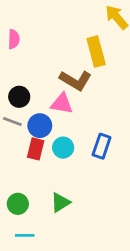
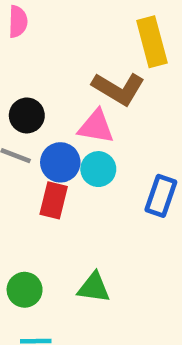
cyan circle: (63, 148) -> (98, 169), moved
green triangle: (60, 202) -> (94, 288), turned 40

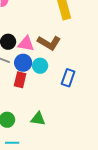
brown L-shape: (118, 89) -> (49, 43), moved
pink triangle: (96, 127) -> (26, 44), moved

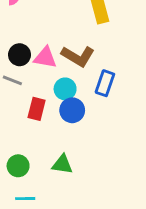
blue circle: (23, 63) -> (72, 110), moved
blue rectangle: (68, 78) -> (105, 83), moved

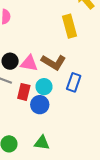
red rectangle: (37, 109) -> (24, 92), moved
blue circle: (72, 110) -> (40, 105), moved

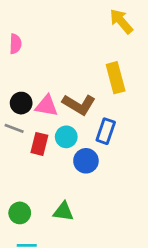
yellow rectangle: (69, 26) -> (116, 78), moved
blue circle: (40, 105) -> (86, 161), moved

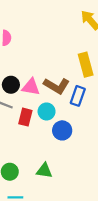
blue rectangle: (106, 131) -> (78, 96), moved

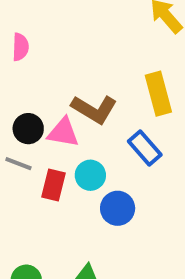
brown L-shape: (57, 86) -> (94, 109), moved
blue rectangle: (78, 96) -> (145, 148), turned -60

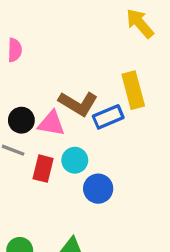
blue rectangle: (145, 148) -> (108, 117), moved, turned -72

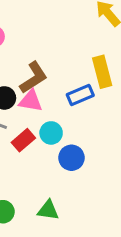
brown L-shape: (78, 103) -> (34, 78), moved, turned -64
red rectangle: (43, 169) -> (23, 140), turned 35

